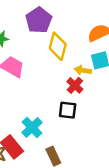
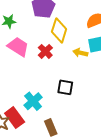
red cross: (75, 85) -> (45, 51), moved

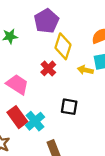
pink trapezoid: (18, 47) -> (17, 84), moved
red rectangle: (15, 118) -> (17, 117), moved

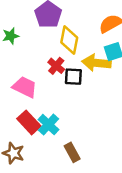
yellow arrow: (85, 70) -> (96, 63), size x1.6
black square: (69, 107) -> (73, 77), moved

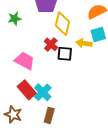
yellow arrow: (96, 63) -> (84, 43), size x0.7
brown rectangle: (72, 152) -> (49, 115), moved, turned 42

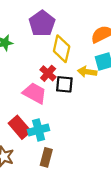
pink trapezoid: (25, 61) -> (35, 93), moved
cyan cross: (43, 92) -> (39, 130), turned 30

